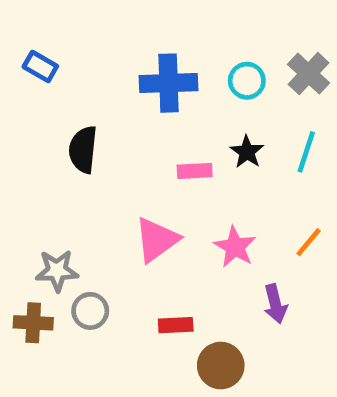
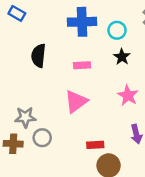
cyan circle: (247, 81) -> (117, 30), moved
pink rectangle: (195, 171) -> (82, 65), moved
pink star: (235, 247) -> (128, 95), moved
red rectangle: (176, 325) -> (95, 145), moved

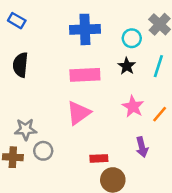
cyan circle: (117, 30) -> (132, 38), moved
black semicircle: (39, 56) -> (20, 65), moved
pink rectangle: (82, 65) -> (85, 75), size x1.6

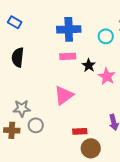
black star: (127, 66) -> (89, 65), moved
pink rectangle: (85, 75) -> (68, 56), moved, size x0.7
pink star: (133, 107) -> (107, 76), moved

